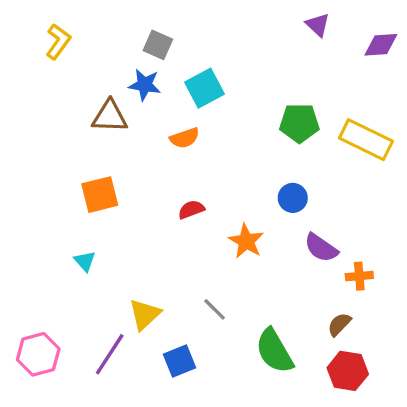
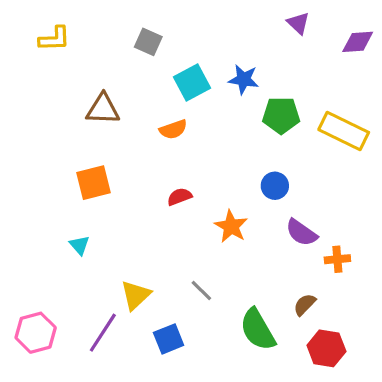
yellow L-shape: (58, 41) -> (54, 39), turned 52
blue star: (145, 85) -> (244, 79), moved
brown semicircle: (339, 324) -> (305, 305), moved

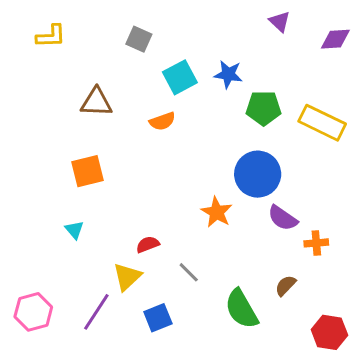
blue circle: (275, 186) -> (258, 174), size x1.8
red semicircle: (179, 197) -> (148, 244), moved
red hexagon: (326, 348) -> (329, 332), moved

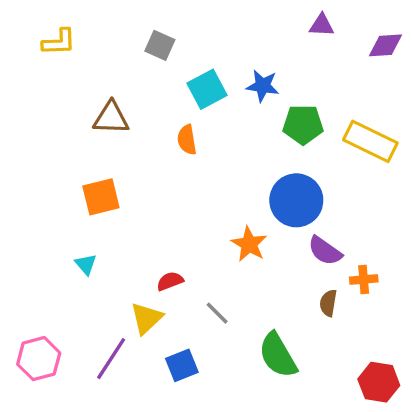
purple triangle: (280, 22) -> (322, 25), turned -40
orange semicircle: (162, 121) -> (187, 140), turned 100
brown semicircle: (285, 285) -> (328, 303), moved, turned -35

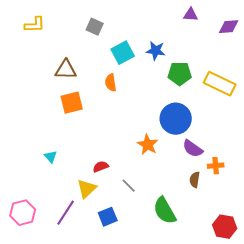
orange square: (101, 197) -> (72, 103), moved

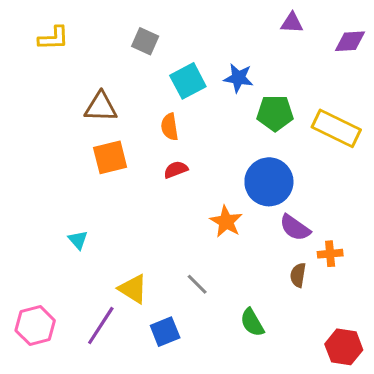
red semicircle: (101, 167) -> (176, 170), moved
yellow triangle: (87, 189) -> (133, 289), turned -45
green semicircle: (165, 211) -> (252, 322), size x0.7

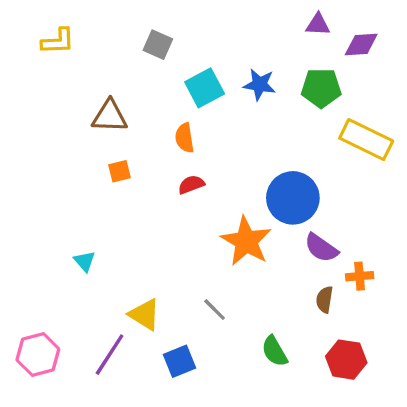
purple diamond: (350, 41) -> (361, 45), moved
green pentagon: (275, 113) -> (321, 88), moved
orange square: (110, 157) -> (120, 171), size x0.6
orange star: (226, 222) -> (246, 241), size x1.4
red hexagon: (344, 347) -> (346, 360), moved

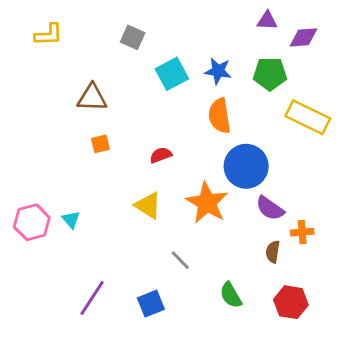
orange semicircle: (185, 138) -> (220, 116), moved, size x1.4
yellow triangle: (145, 315) -> (148, 206), moved
pink hexagon: (38, 355) -> (32, 222), moved

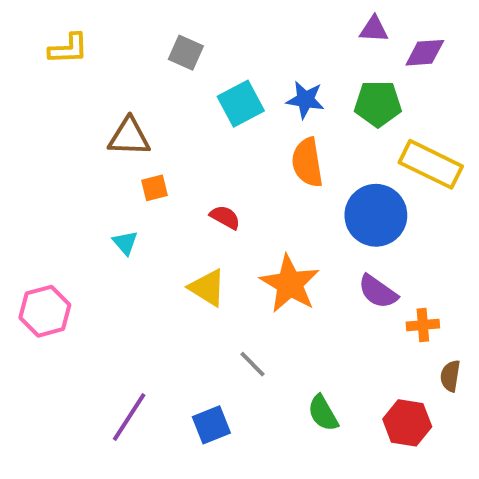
orange square: (100, 144) -> (155, 188), moved
red semicircle: (161, 155) -> (225, 217), turned 50
blue circle: (246, 166) -> (376, 215), moved
cyan triangle: (71, 220) -> (125, 243), moved
brown semicircle: (273, 252) -> (450, 376), moved

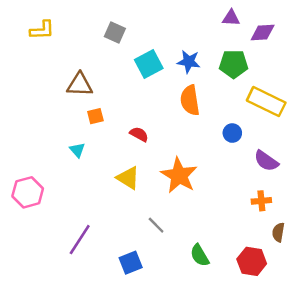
blue circle: (376, 215) -> (232, 133), size x0.5
purple semicircle: (378, 292) -> (266, 161), moved
purple line: (129, 417) -> (80, 240), moved

